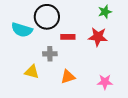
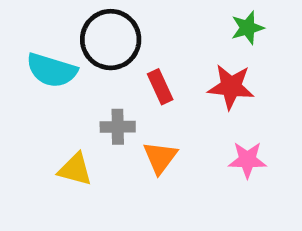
red rectangle: (68, 37) -> (160, 87), turned 64
orange triangle: (68, 77) -> (160, 157), moved, turned -35
pink star: (105, 82) -> (247, 160), moved

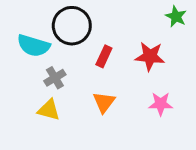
green star: (247, 28) -> (176, 16), moved, turned -30
red rectangle: (160, 87) -> (104, 56), turned 50
gray cross: (118, 127) -> (55, 78), moved, turned -30

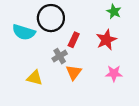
green star: (176, 16) -> (114, 12), moved
red star: (150, 56) -> (106, 40), turned -30
gray cross: (55, 78) -> (60, 56), moved

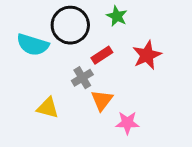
green star: (114, 12) -> (117, 16), moved
red rectangle: (74, 40) -> (102, 55), turned 32
pink star: (114, 73) -> (127, 123), moved

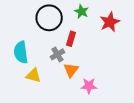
cyan semicircle: (33, 45) -> (21, 52), moved, turned 65
red rectangle: (102, 55) -> (71, 39), turned -40
red star: (147, 55) -> (110, 22), moved

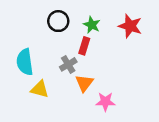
green star: (82, 12) -> (92, 25), moved
black circle: (49, 18) -> (58, 21), size x0.7
red star: (110, 22) -> (130, 26), turned -30

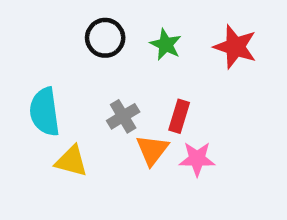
red rectangle: (84, 46) -> (179, 116), moved
pink star: (105, 102) -> (197, 159), moved

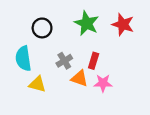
black circle: (105, 38) -> (42, 28), moved
green star: (166, 45) -> (87, 23), size x1.5
orange triangle: (152, 150) -> (80, 78), turned -48

